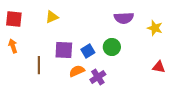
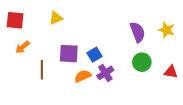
purple semicircle: (124, 18) -> (138, 32), moved, turned -108
orange arrow: (13, 46) -> (23, 47), moved, turned -112
green circle: (112, 47) -> (142, 62), moved
purple cross: (98, 77) -> (105, 73), moved

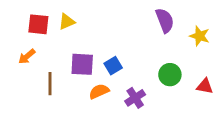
red square: (15, 20) -> (38, 24), moved
purple semicircle: (138, 32) -> (165, 20), moved
purple cross: (105, 73) -> (135, 98), moved

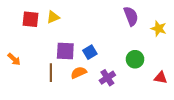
orange arrow: (27, 57) -> (14, 59), moved, turned -96
brown line: (50, 84) -> (51, 73), moved
red triangle: (205, 86) -> (161, 78), moved

